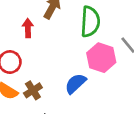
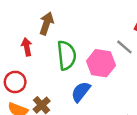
green semicircle: (90, 22) -> (66, 55), moved

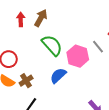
red arrow: (27, 47) -> (21, 19), moved
green semicircle: (66, 55) -> (52, 45), turned -45

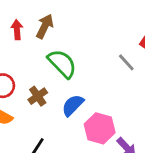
pink hexagon: (78, 56) -> (100, 128), moved
brown cross: (26, 81) -> (38, 96), moved

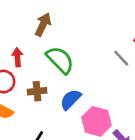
red arrow: (17, 30) -> (17, 57), moved
brown cross: (38, 96) -> (37, 91), turned 30

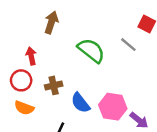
green semicircle: (60, 60) -> (91, 50), moved
blue semicircle: (71, 100) -> (80, 103), moved, turned -75

